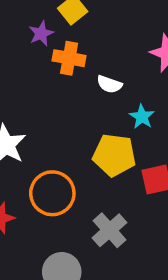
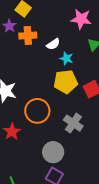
white semicircle: (109, 84) -> (53, 44), turned -40
cyan star: (142, 117) -> (66, 58), moved

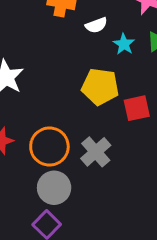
cyan star: (66, 58) -> (124, 44), moved
orange circle: (37, 111) -> (49, 147), moved

